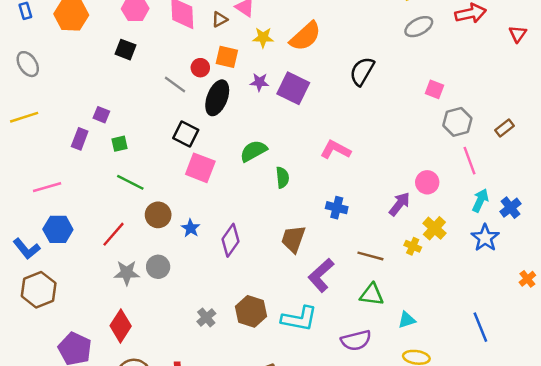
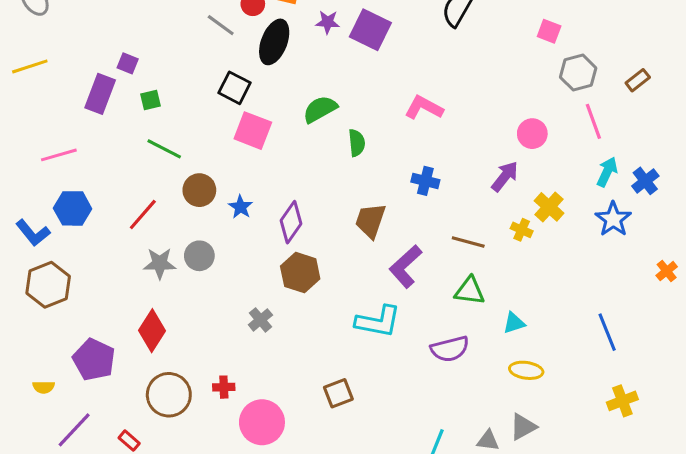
purple rectangle: (80, 139) -> (100, 94), size x1.4
pink circle: (427, 182) -> (532, 134), moved
brown hexagon: (251, 311) -> (300, 273), moved

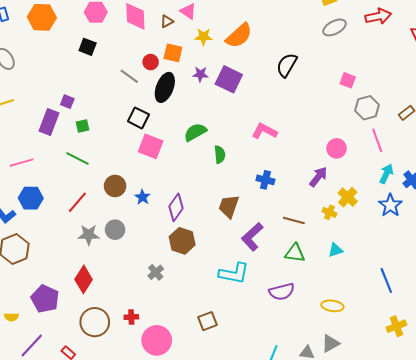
green line: (164, 149) -> (77, 159), moved
cyan triangle: (514, 323) -> (336, 250), moved

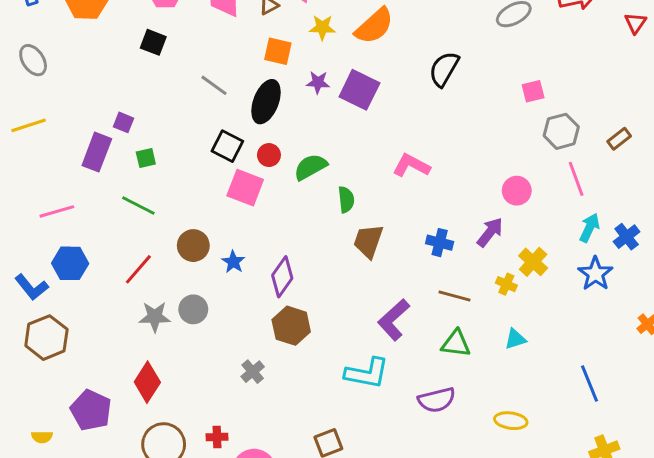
red circle: (151, 62) -> (269, 155), moved
pink square: (348, 80) -> (533, 91), turned -35
blue cross: (265, 180) -> (440, 243), moved
brown trapezoid: (229, 206) -> (368, 241), moved

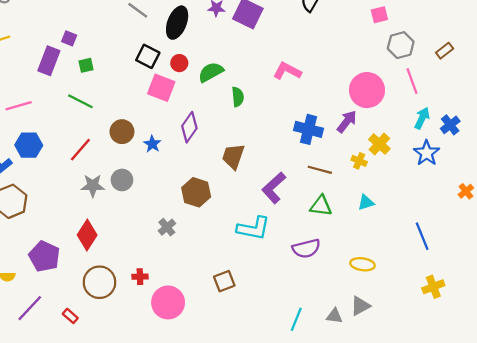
pink circle: (517, 191) -> (367, 90), size x1.6
brown trapezoid: (368, 241) -> (233, 156), moved
blue cross: (440, 243) -> (309, 129), size x1.4
purple diamond: (282, 277) -> (189, 127), moved

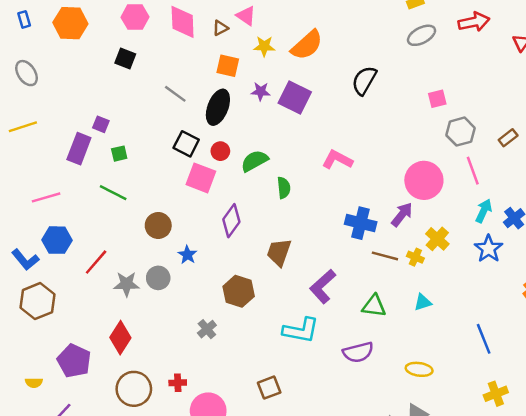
blue star: (152, 144) -> (187, 255), moved
red line: (80, 150) -> (96, 262), moved
brown line: (320, 170) -> (385, 256), moved

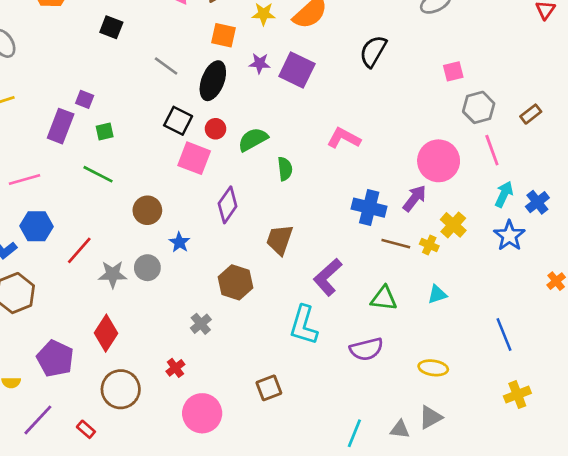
cyan L-shape: (301, 330) -> (304, 325), turned 96
red cross: (178, 383) -> (175, 368), moved, turned -35

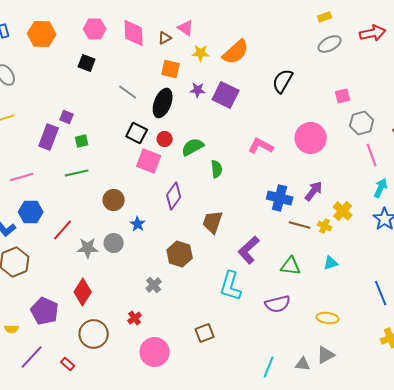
pink circle: (439, 161) -> (311, 138), moved
green line: (98, 174) -> (77, 173), turned -40

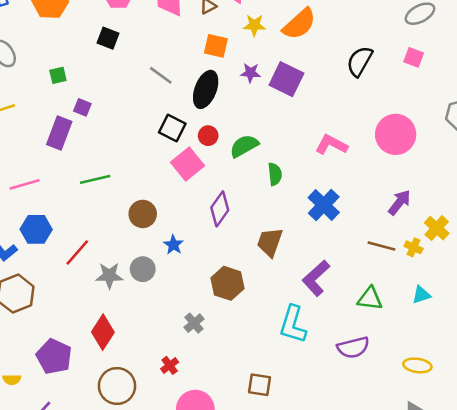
pink square: (343, 96) -> (414, 57), moved, turned 35
green square: (82, 141) -> (58, 75), moved
pink square: (149, 161) -> (188, 164), turned 30
blue cross: (280, 198) -> (324, 205), moved, turned 30
brown square: (205, 333) -> (260, 385), turned 30

